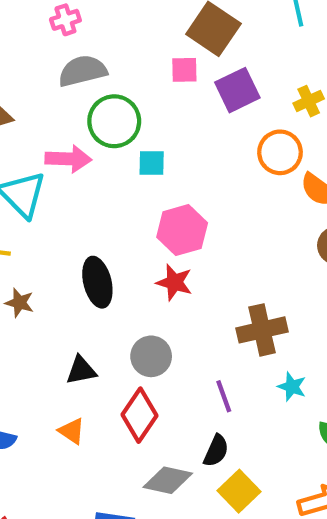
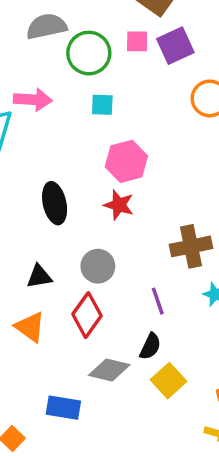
pink square: (184, 70) -> (137, 41), moved
green circle: (114, 121) -> (89, 53), moved
orange triangle: (72, 431) -> (30, 327), size x1.4

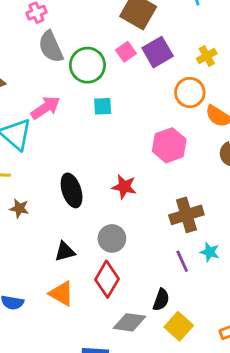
gray semicircle: (46, 26) -> (51, 47), turned -96
pink square: (137, 41) -> (126, 52), turned -30
pink arrow: (33, 100) -> (45, 108), turned -32
pink hexagon: (126, 161) -> (169, 145), moved
purple line: (158, 301) -> (182, 261), moved

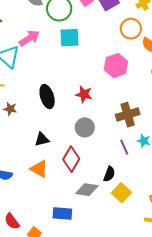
cyan square: (103, 106) -> (70, 38), size x1.5
gray circle: (112, 238) -> (85, 127), moved

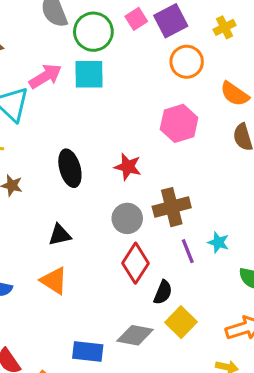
orange circle: (131, 29) -> (187, 62), moved
cyan square: (70, 38) -> (89, 74), moved
brown cross: (128, 115) -> (172, 207), moved
red diamond: (71, 159) -> (136, 263), moved
gray diamond: (87, 190) -> (135, 335), moved

